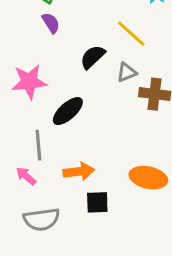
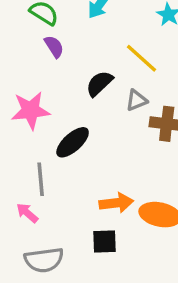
orange arrow: (79, 171) -> (116, 203), moved

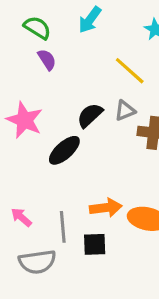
black semicircle: (99, 83) -> (90, 115), moved
pink star: (31, 110) -> (25, 120), turned 30
gray line: (41, 179) -> (63, 227), moved

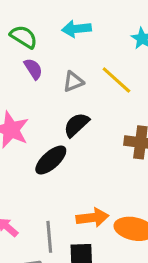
cyan arrow: (90, 20) -> (76, 29), turned 48
gray triangle: (125, 111) -> (73, 82), moved

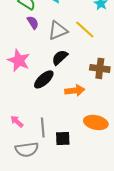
gray triangle: (73, 82) -> (58, 30), size x1.5
orange arrow: (92, 218) -> (75, 90), moved

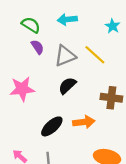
pink star: (19, 60) -> (22, 89), turned -30
black ellipse: (44, 79) -> (52, 126), moved

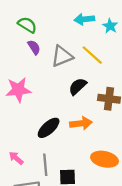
cyan arrow: (67, 19) -> (84, 19), moved
black semicircle: (67, 86) -> (78, 86), moved

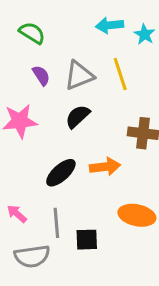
purple semicircle: (34, 47) -> (41, 75), moved
yellow line: (92, 55) -> (120, 74), turned 30
black semicircle: (78, 86) -> (78, 116), moved

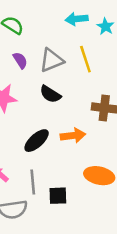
black semicircle: (78, 116) -> (50, 94), turned -105

